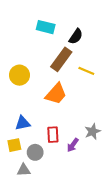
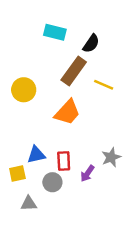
blue triangle: (23, 123) -> (36, 155), moved
gray circle: (35, 152) -> (52, 182), moved

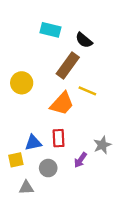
black semicircle: (91, 44) -> (84, 40), turned 96
yellow line: (104, 85) -> (87, 91), moved
red rectangle: (64, 161) -> (59, 138), moved

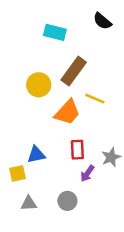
black semicircle: (84, 40) -> (102, 21), moved
yellow circle: (22, 83) -> (39, 85), moved
red rectangle: (59, 138) -> (77, 150), moved
gray circle: (48, 168) -> (67, 201), moved

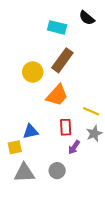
cyan rectangle: (55, 32) -> (57, 27), moved
yellow line: (95, 99) -> (91, 111), moved
gray triangle: (29, 203) -> (24, 173), size x1.5

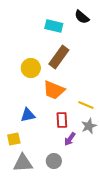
orange trapezoid: (57, 95) -> (54, 90), turned 70
blue triangle: (31, 131) -> (28, 115), moved

